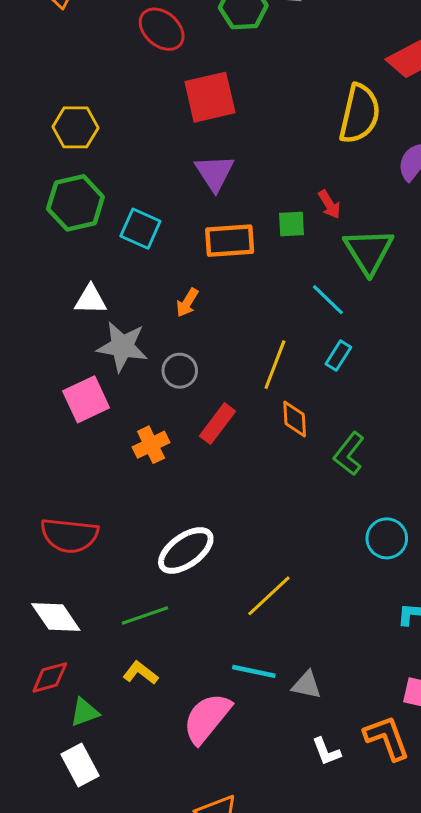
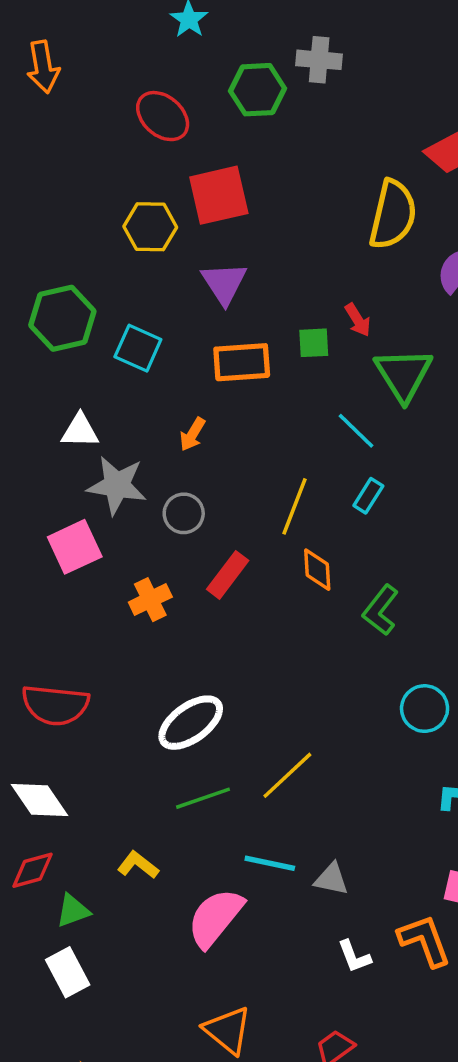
yellow hexagon: (75, 127) -> (150, 227), moved
green line: (145, 615) -> (203, 798), moved

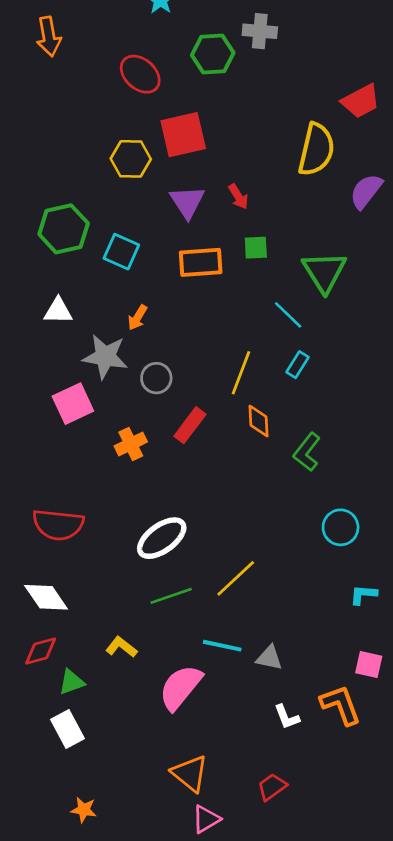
red arrow: (358, 320) -> (238, 197), moved
white triangle: (80, 431) -> (58, 311), moved
orange arrow: (192, 434) -> (137, 318), moved

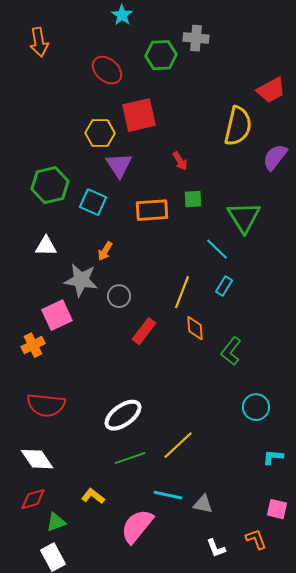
purple triangle: (187, 202) -> (119, 165), moved
orange cross: (131, 444) -> (33, 345), moved
orange L-shape: (341, 705) -> (256, 539), size x0.7

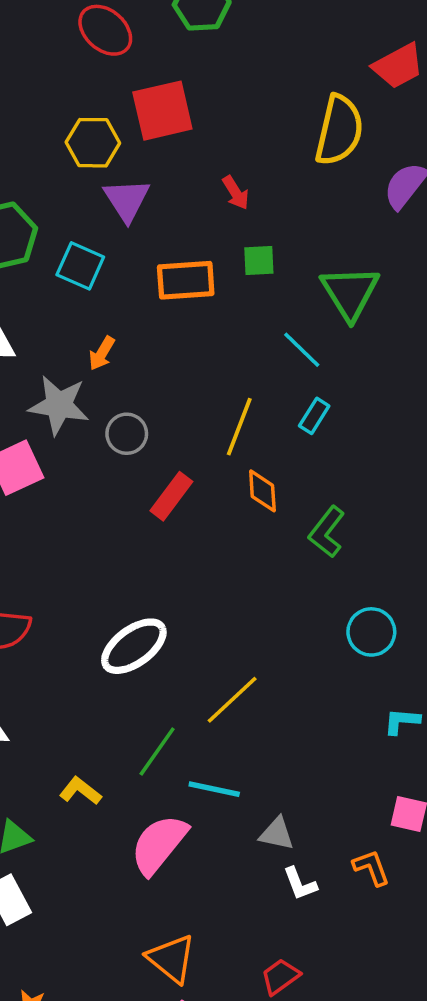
green line: (130, 458) -> (157, 752), moved, turned -36
gray triangle: (203, 504) -> (277, 834), moved

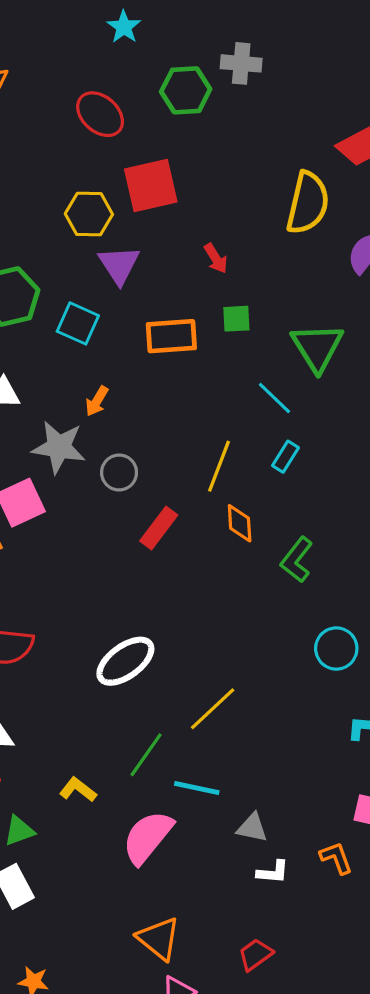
white L-shape: (300, 884) -> (273, 872), turned -64

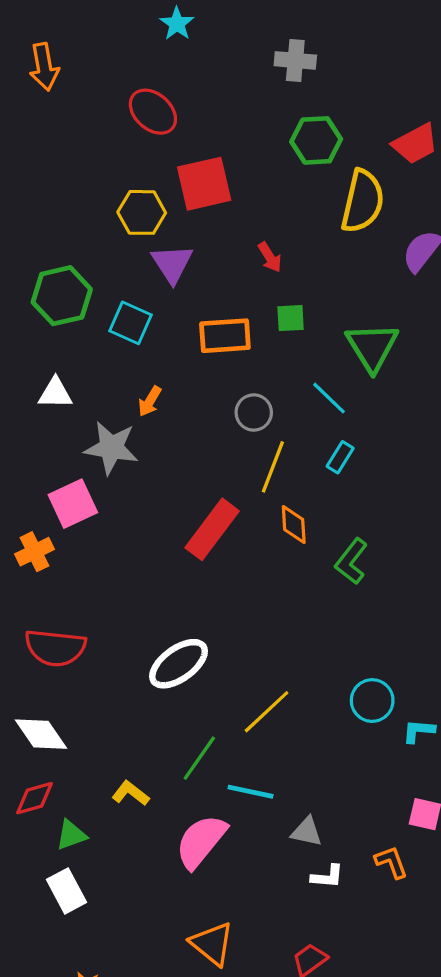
green hexagon: (186, 90) -> (316, 140), moved
gray circle: (119, 473) -> (254, 412), moved
red rectangle: (159, 528) -> (212, 529), size x1.4
cyan circle: (336, 649) -> (372, 701), moved

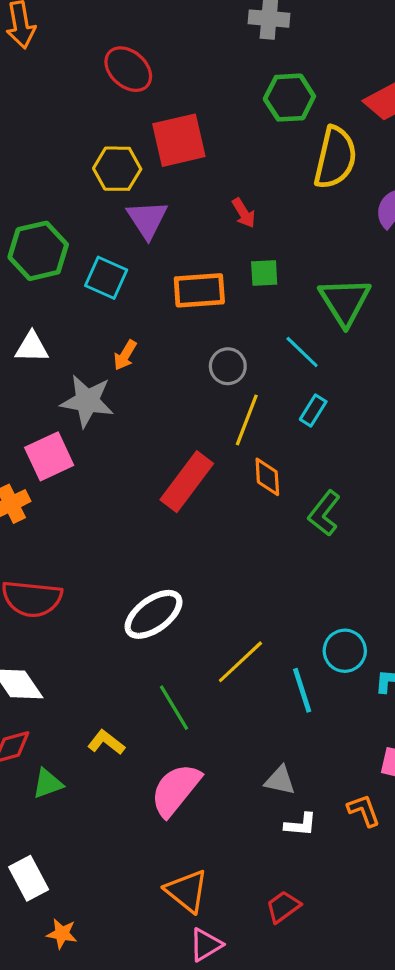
green line: (199, 758) -> (174, 708), turned -66
cyan line: (251, 792) -> (302, 690), moved, turned 60
white rectangle: (67, 891) -> (29, 878), moved

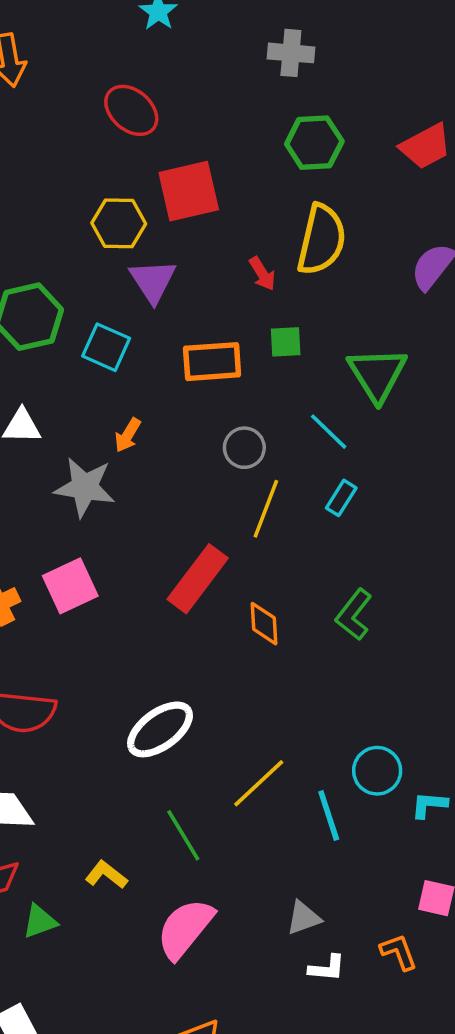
yellow semicircle: (335, 158) -> (321, 240), moved
pink square: (49, 456) -> (70, 586), moved
orange diamond: (267, 477) -> (264, 624), moved
gray triangle: (280, 780) -> (304, 918), turned -32

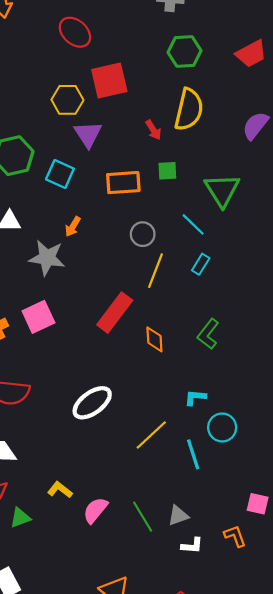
cyan L-shape: (429, 805) -> (195, 397), moved
green line: (183, 835) -> (143, 517), moved
pink semicircle: (185, 929) -> (95, 510), moved, size x0.7

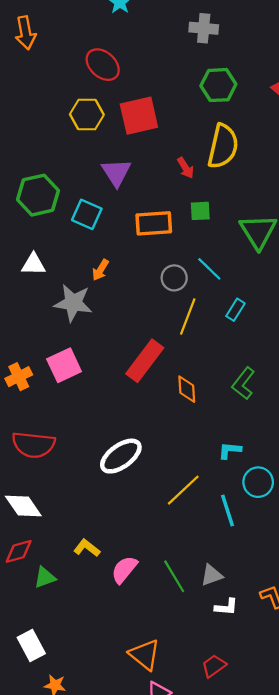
yellow hexagon: (67, 100) -> (87, 115), moved
cyan line: (193, 224) -> (209, 269), moved

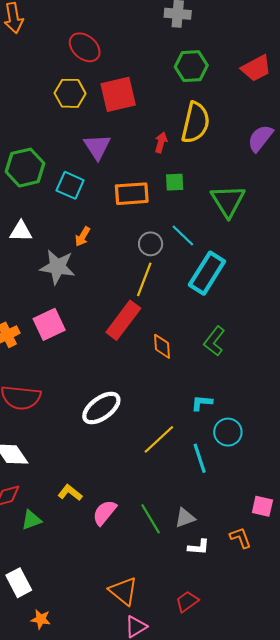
red arrow: (186, 168) -> (161, 142), turned -132
cyan rectangle: (235, 310) -> (207, 273), size x2.0
yellow line: (188, 316) -> (144, 279), moved

